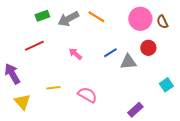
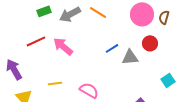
brown semicircle: (162, 22) -> (164, 17), turned 40
pink arrow: (75, 54) -> (63, 46), moved, size x1.5

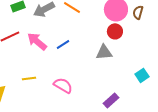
red circle: (150, 43) -> (115, 31), moved
blue line: (112, 48) -> (63, 44), moved

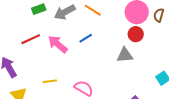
blue line: (63, 44) -> (86, 38), moved

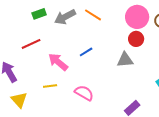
blue line: (86, 38) -> (86, 52), moved
pink arrow: (58, 44) -> (58, 62), moved

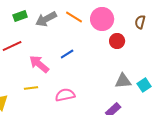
pink circle: (137, 17) -> (102, 19), moved
gray triangle: (125, 60) -> (123, 81), moved
pink semicircle: (84, 93) -> (65, 95), turned -42

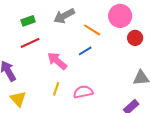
green rectangle: (20, 16) -> (28, 21), moved
orange line: (74, 17) -> (92, 30), moved
yellow line: (31, 88) -> (56, 89), moved, turned -64

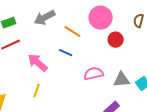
blue line: (85, 51) -> (66, 53), turned 56
pink semicircle: (83, 92) -> (94, 74), moved

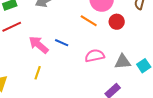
orange line: (73, 32) -> (89, 21), moved
blue line: (66, 53) -> (62, 43), moved

